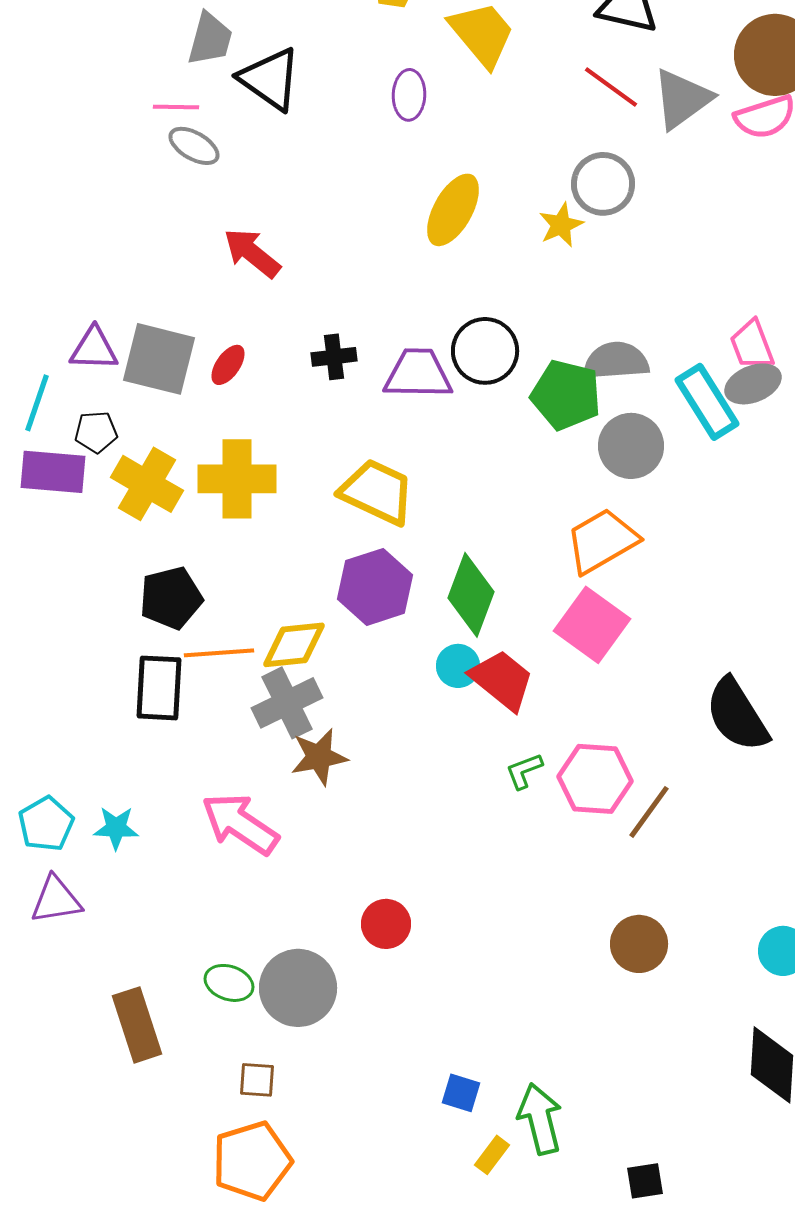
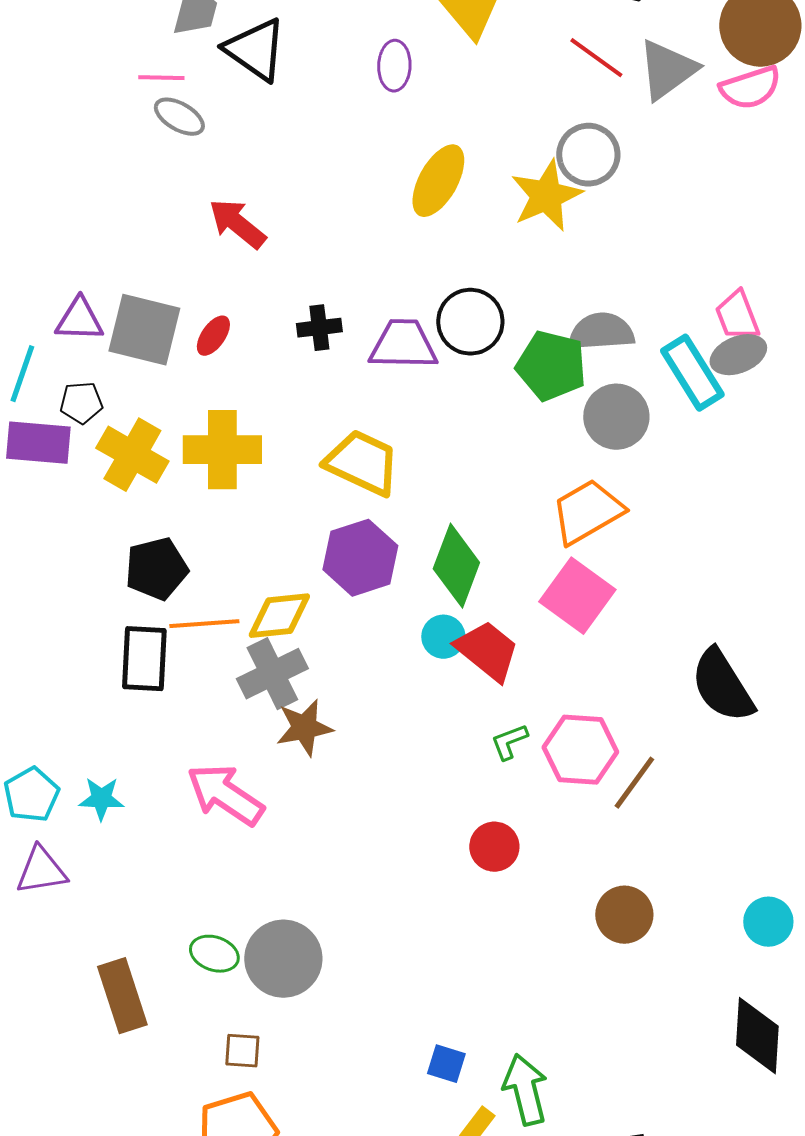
yellow star: (561, 225) -> (546, 196), size x1.6
red circle: (386, 924) -> (494, 847), moved

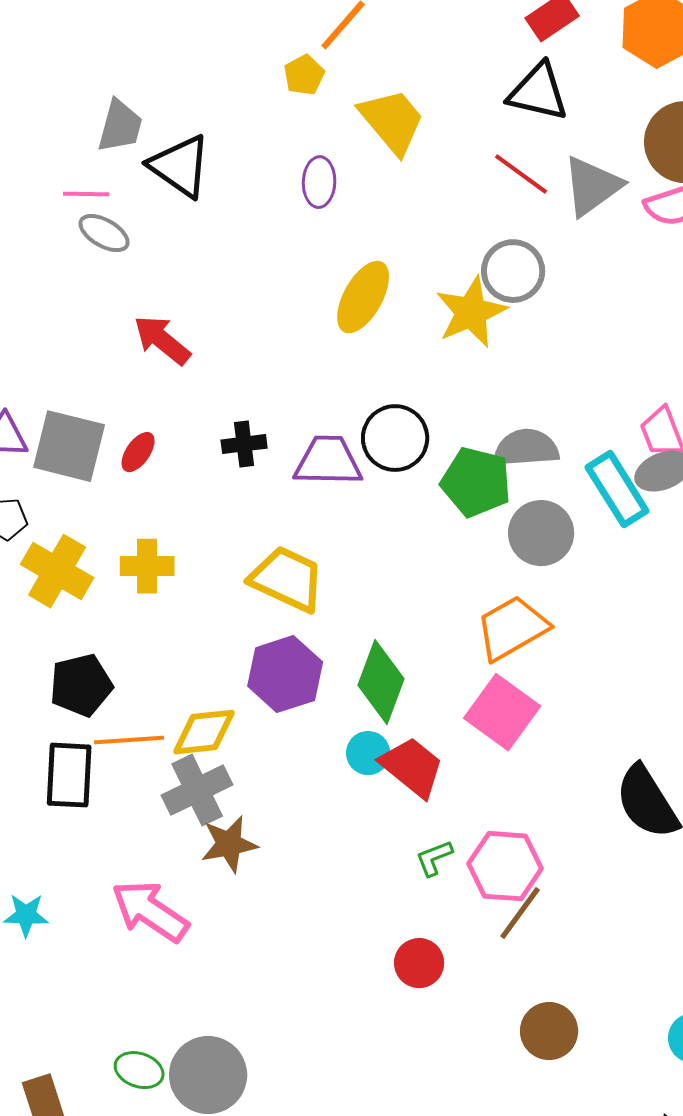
yellow cross: (222, 450) -> (147, 566), size x0.7
brown line: (634, 783) -> (520, 913), moved

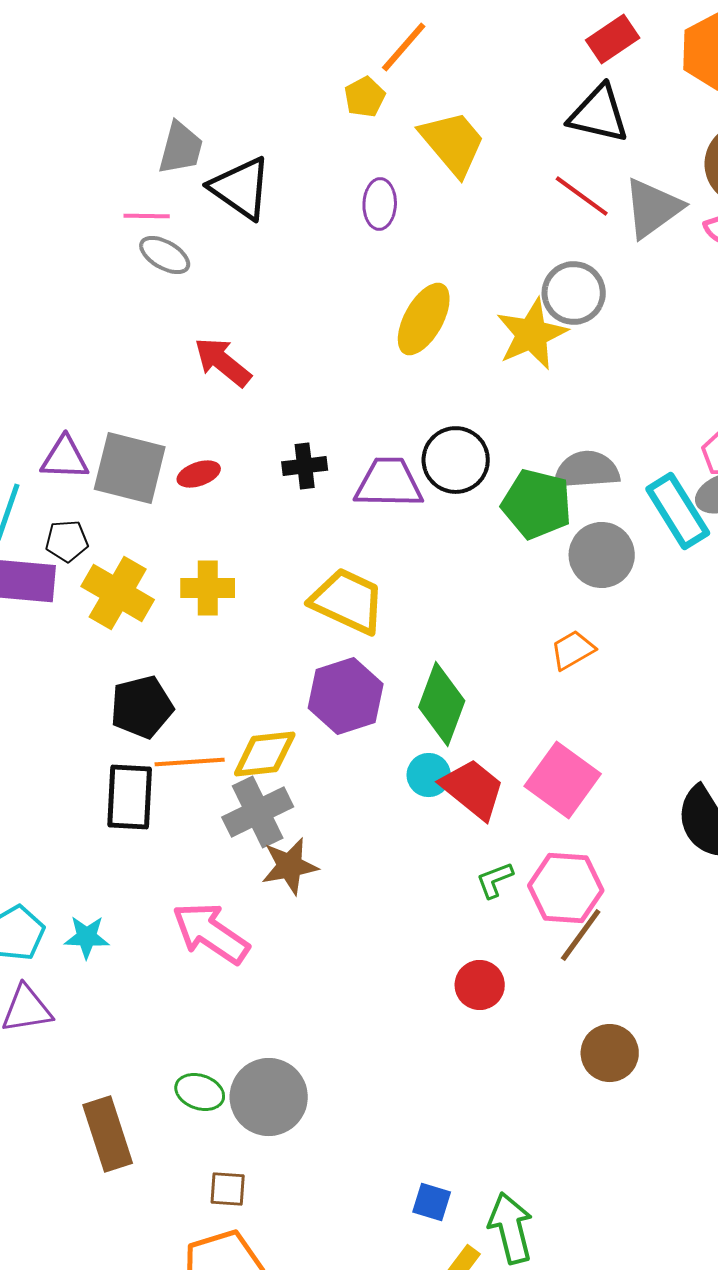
red ellipse: (138, 452) -> (199, 474), turned 36
orange trapezoid: (512, 628) -> (573, 650), size x0.6
pink square: (502, 712) -> (563, 780), moved

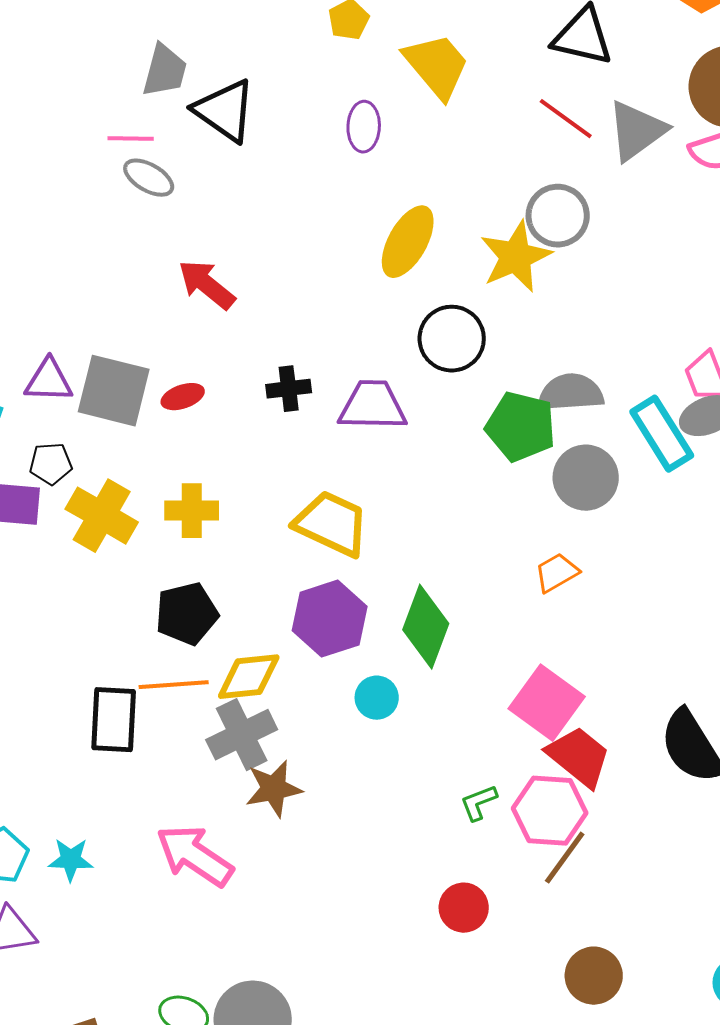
black circle: (456, 460) -> (452, 339), moved
black pentagon: (142, 707) -> (187, 614), moved
cyan circle: (429, 775) -> (377, 698), moved
red trapezoid: (473, 789) -> (579, 757), moved

